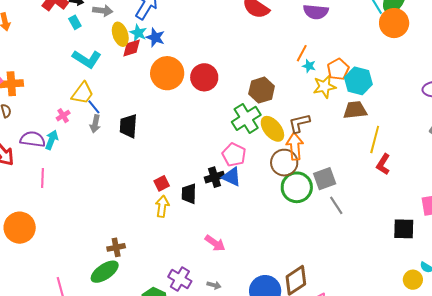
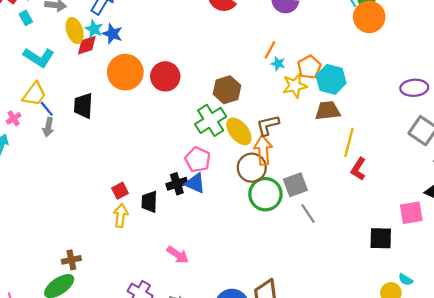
black trapezoid: (128, 126) -> (83, 106), moved

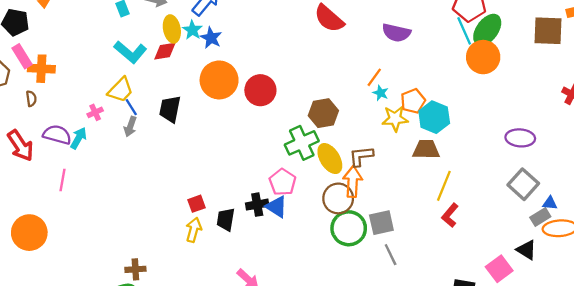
red diamond: (87, 45) -> (165, 51), moved
pink square: (411, 213) -> (499, 269), turned -35

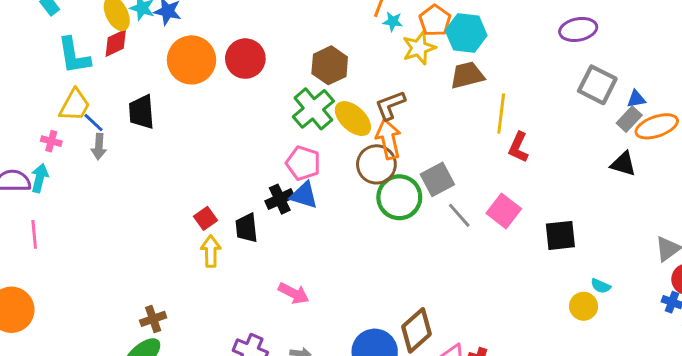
cyan L-shape: (130, 52) -> (74, 56), turned 56
pink cross: (95, 112) -> (51, 141), turned -35
pink square: (499, 269) -> (504, 211), moved

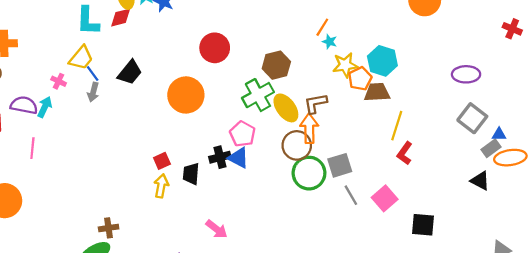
orange pentagon: (435, 21) -> (360, 79), moved
orange circle: (191, 60) -> (186, 95), moved
black trapezoid: (141, 112) -> (130, 72), turned -148

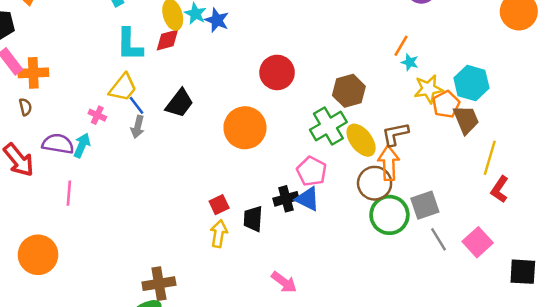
brown trapezoid: (377, 92) -> (466, 120), turned 72
brown cross: (109, 228) -> (159, 284), size x1.4

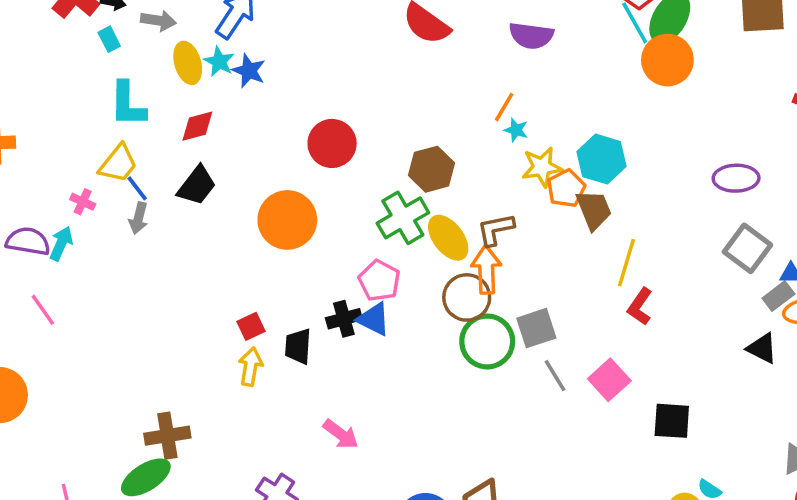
red diamond: (167, 40) -> (197, 126), moved
pink line: (69, 193) -> (43, 310), turned -40

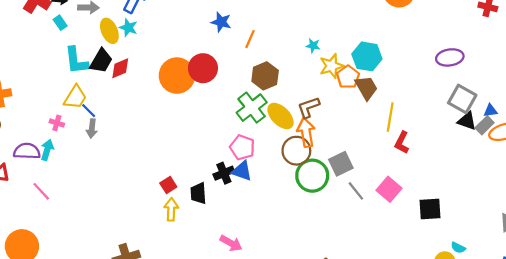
blue star: (249, 71) -> (221, 22), moved
orange line: (504, 107) -> (250, 39), moved
black trapezoid: (197, 186) -> (101, 61), moved
orange circle: (287, 220) -> (177, 76), moved
black triangle: (762, 348) -> (467, 121), moved

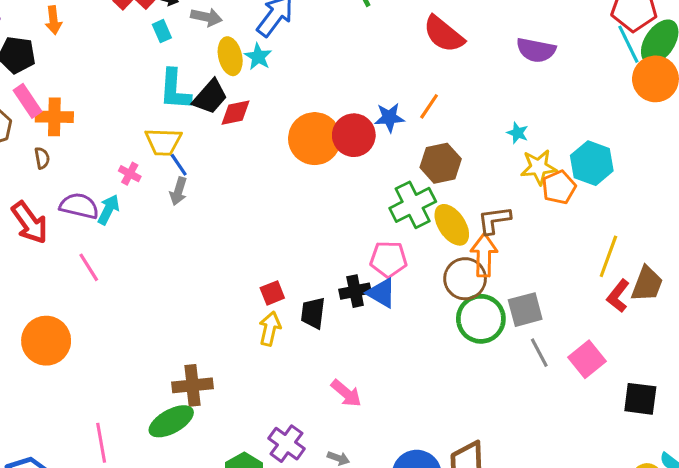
blue star: (221, 22) -> (389, 117), moved, turned -30
brown trapezoid: (366, 88) -> (647, 284), moved, turned 40
yellow trapezoid: (75, 97) -> (163, 142), turned 50
pink pentagon: (242, 147) -> (389, 259), turned -30

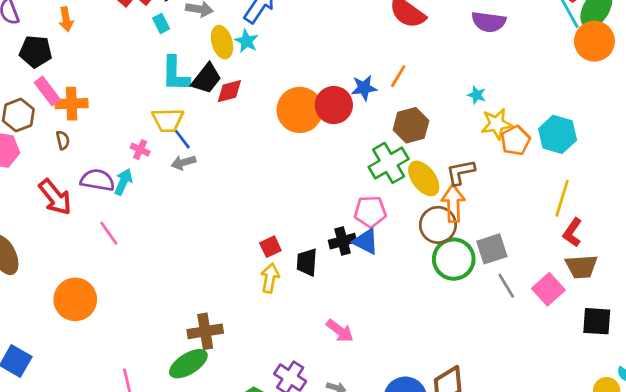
cyan hexagon: (592, 163) -> (558, 134), moved
gray arrow: (178, 191) -> (183, 162), turned 60
brown trapezoid: (647, 284) -> (581, 267), moved, turned 68

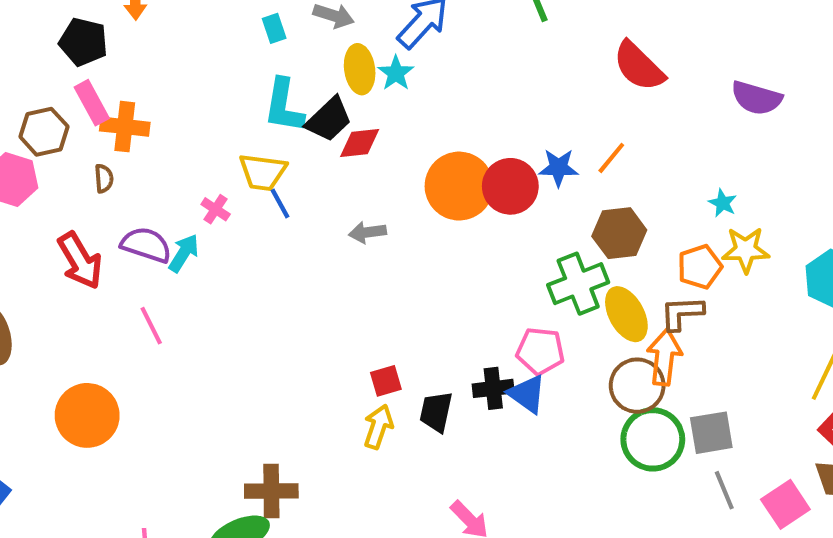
orange pentagon: (515, 140) -> (700, 267), moved
gray arrow: (183, 162) -> (367, 232), moved

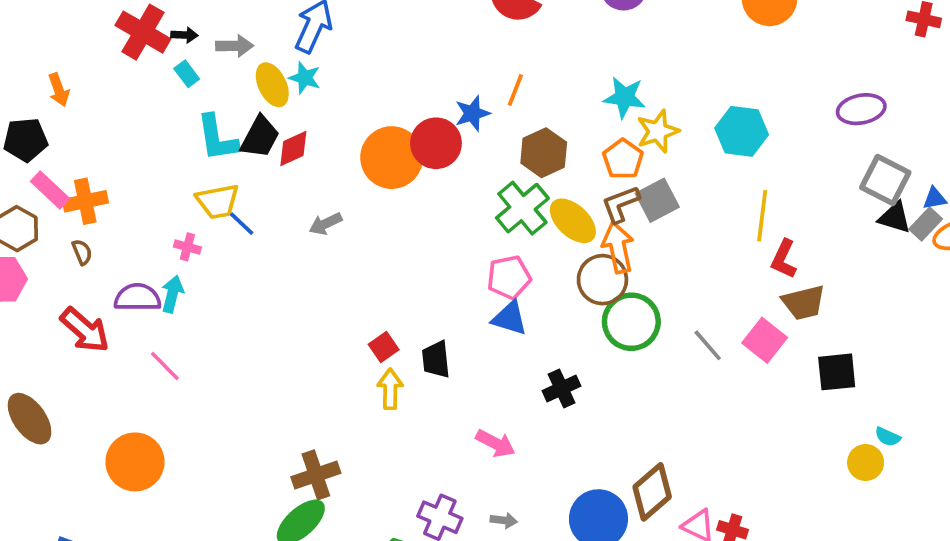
cyan star: (723, 203) -> (625, 97), size x1.6
black cross: (493, 388) -> (562, 388), moved
gray square: (711, 433) -> (657, 200), moved

